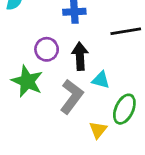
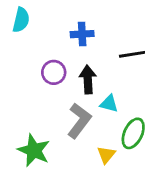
green star: (27, 81) -> (34, 150), moved

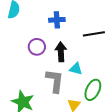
gray L-shape: (79, 121) -> (55, 81), turned -30

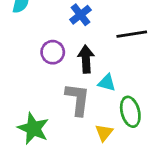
blue cross: (57, 20) -> (80, 15), turned -35
green ellipse: (93, 90) -> (130, 112), turned -40

